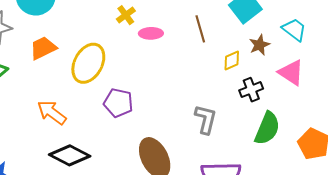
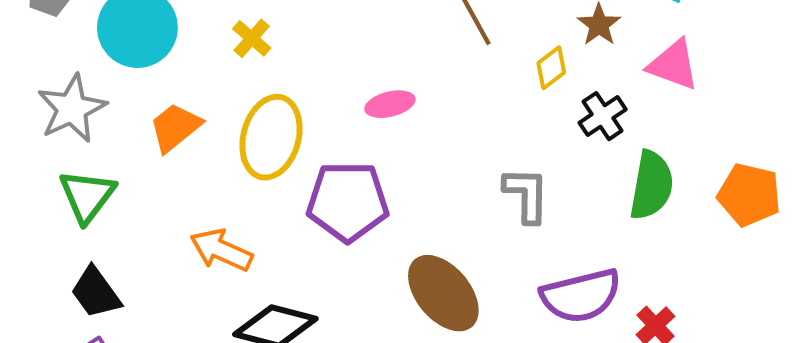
yellow cross: (126, 15) -> (252, 38), moved
pink ellipse: (151, 33) -> (390, 104), moved
purple pentagon: (118, 103) -> (348, 201), size x1.4

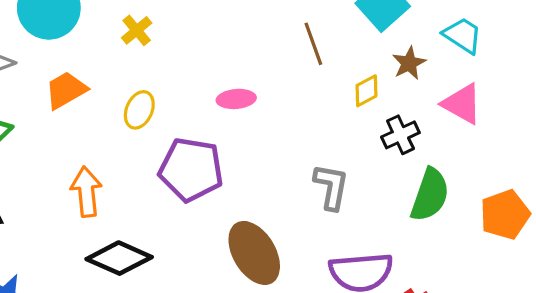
yellow ellipse: (271, 137) -> (139, 110), size x0.6
orange pentagon: (749, 195) -> (505, 214), turned 30
orange arrow: (221, 250) -> (86, 192), turned 51

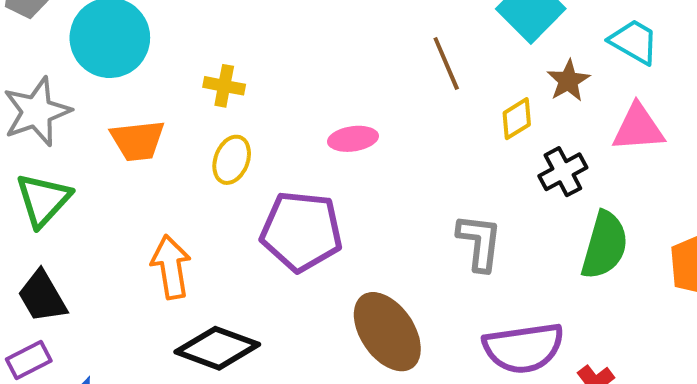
yellow cross: (137, 30) -> (224, 86), moved, turned -36
orange trapezoid: (66, 90) -> (138, 141), turned -153
pink triangle: (462, 104) -> (638, 128), turned -30

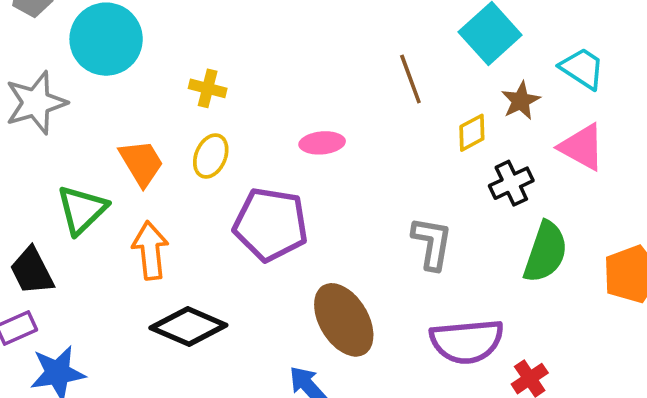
pink triangle: (638, 128) -> (582, 147), turned 30
orange trapezoid: (138, 141) -> (141, 163), moved, turned -118
green triangle: (43, 200) -> (82, 210), moved

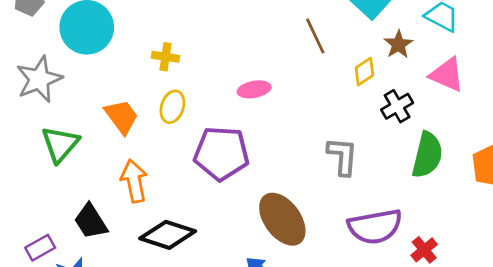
green triangle: (82, 210) -> (60, 144), moved
black trapezoid: (32, 271) -> (91, 221), moved

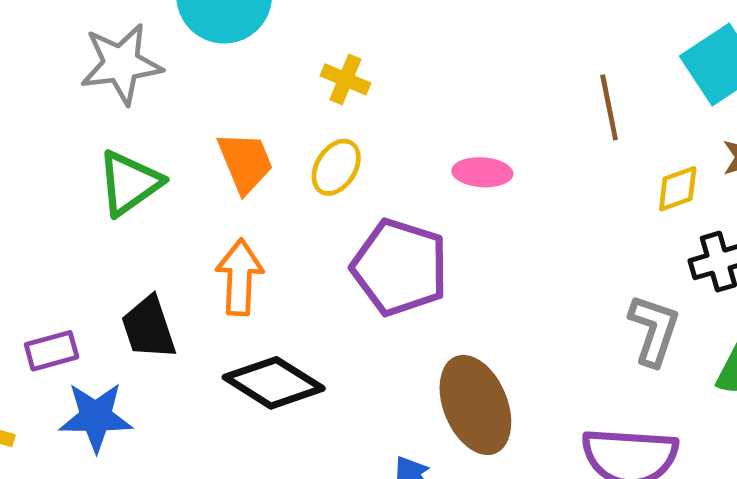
gray L-shape: (342, 156) -> (654, 330), moved

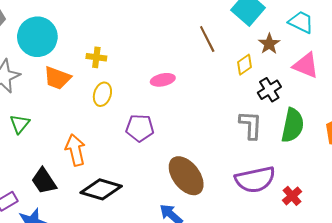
orange trapezoid: (245, 162) -> (57, 78), moved, turned 148
green triangle: (129, 183) -> (20, 124), size x0.7
purple pentagon: (400, 267) -> (140, 128), size x0.7

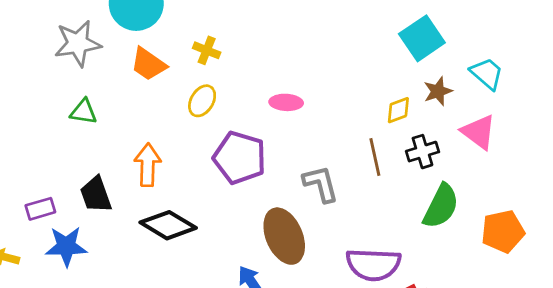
brown line: (207, 39) -> (375, 157), moved
green triangle: (20, 124) -> (83, 112), turned 45
gray L-shape: (251, 125) -> (321, 184), moved, turned -32
purple pentagon: (140, 128) -> (240, 158), size x1.4

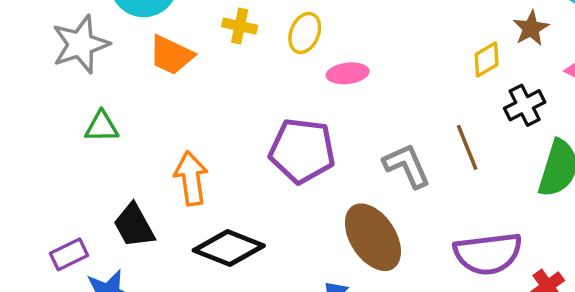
yellow ellipse: (202, 101) -> (305, 33), moved
brown line: (375, 157) -> (467, 147), moved

